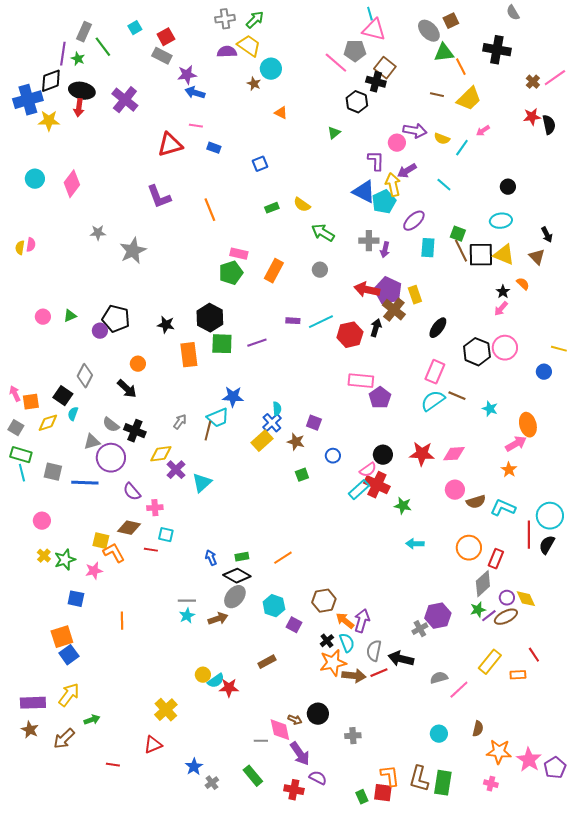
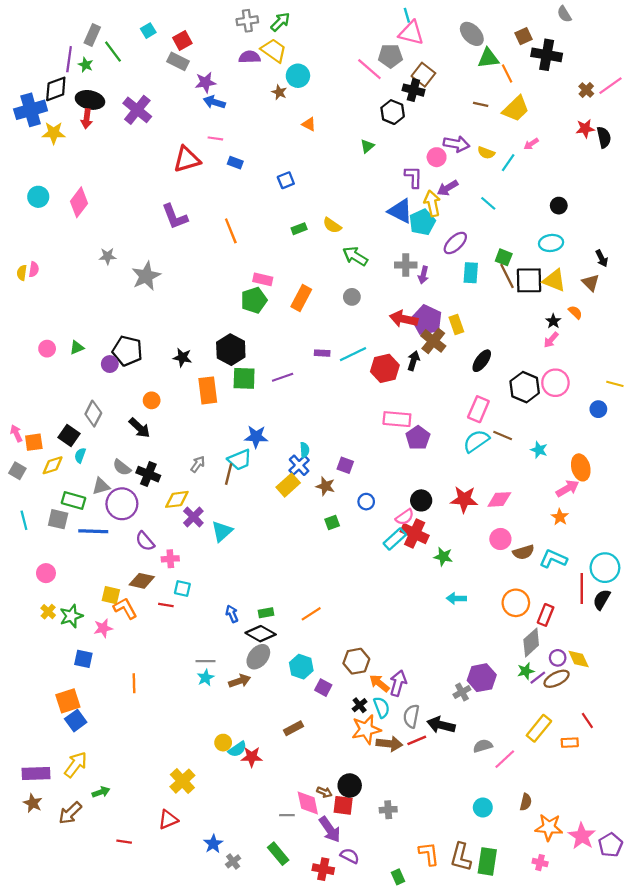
brown square: (451, 21) -> (524, 36), moved
green rectangle: (21, 455) -> (73, 500), moved
red square: (383, 793) -> (343, 805), moved

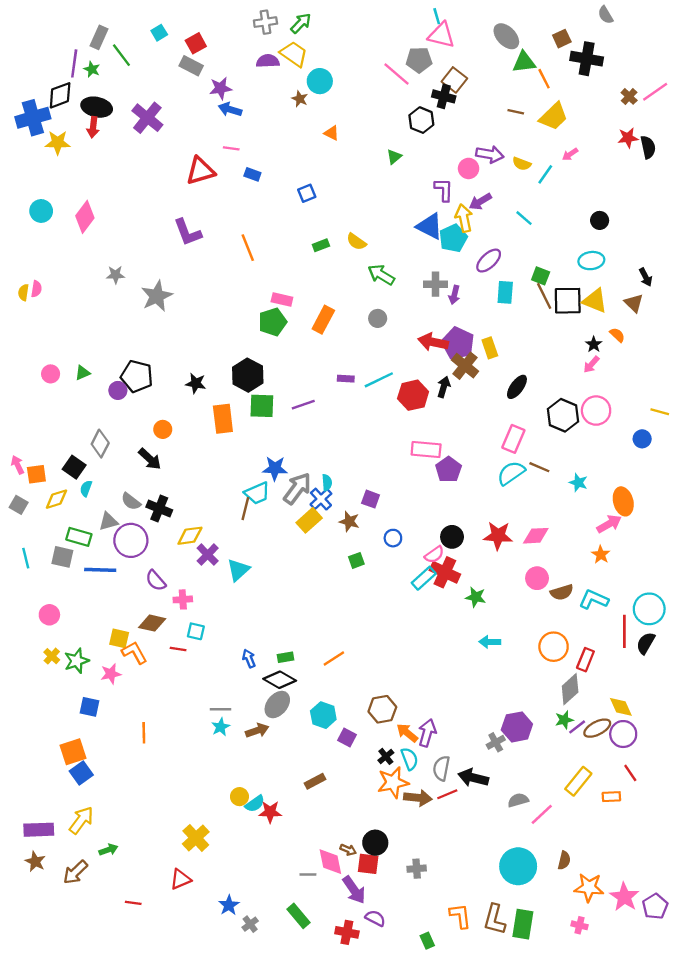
gray arrow: (198, 464) -> (297, 488), moved, size x1.8
purple circle: (558, 658) -> (623, 734), moved, size x1.5
cyan circle: (483, 807) -> (518, 866), size x1.8

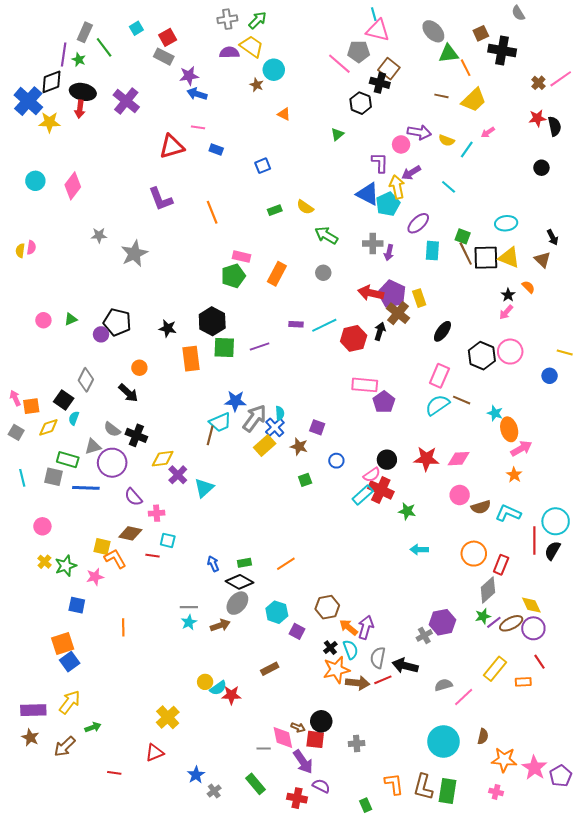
blue cross: (33, 118) -> (28, 101), turned -32
black circle: (600, 220) -> (541, 168), moved
orange ellipse: (623, 501) -> (509, 429), moved

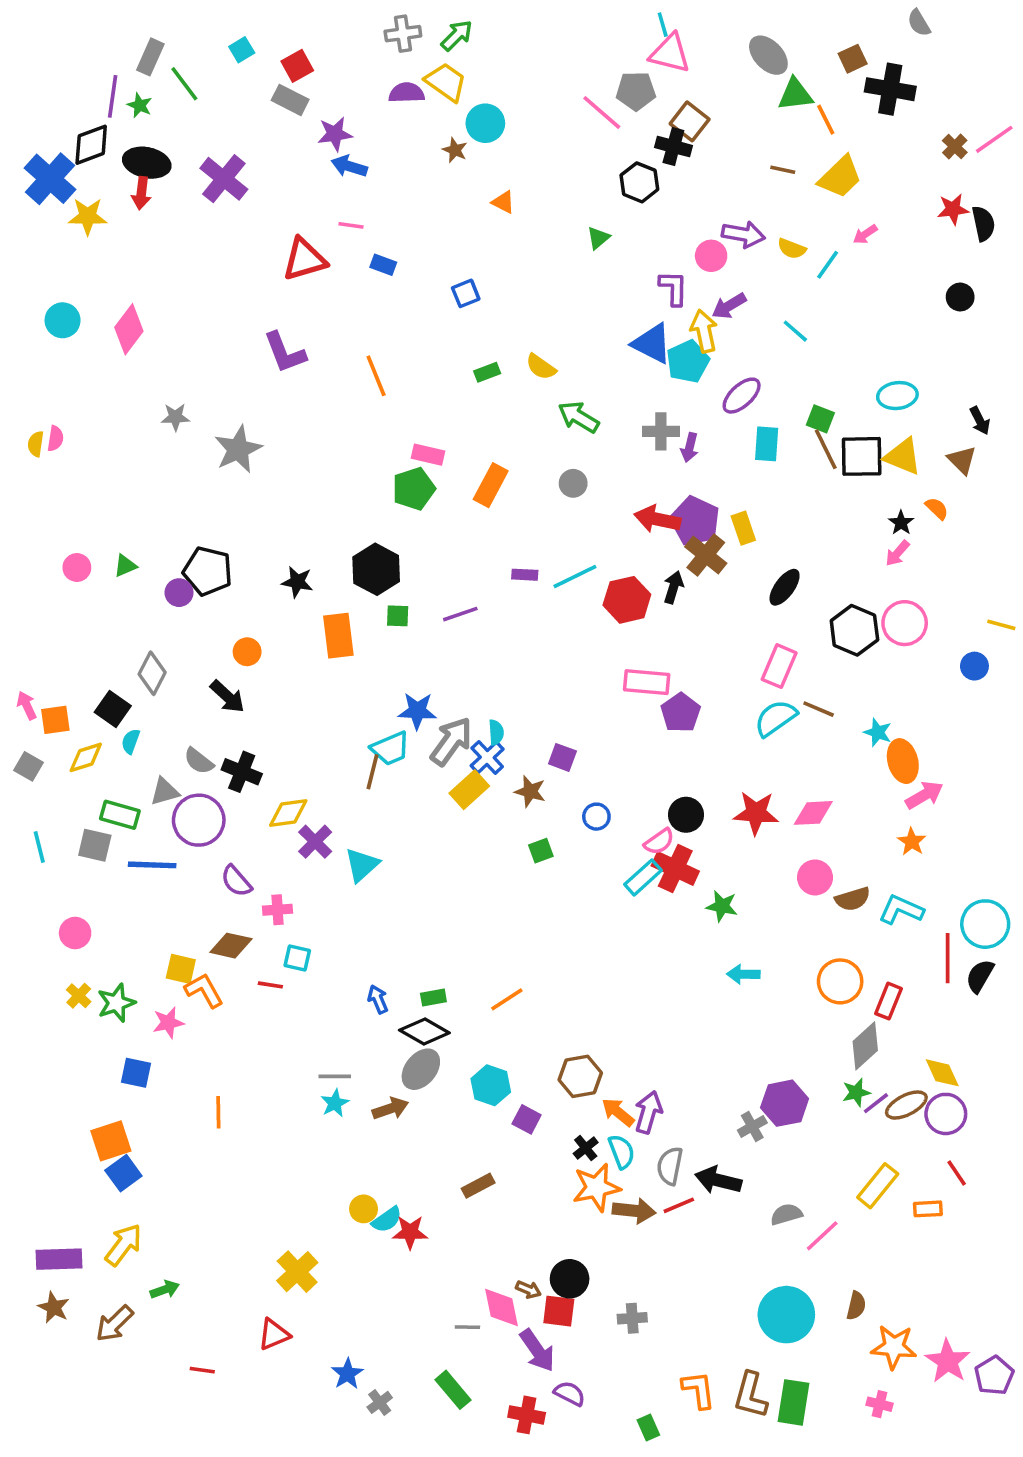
green square: (224, 348) -> (398, 616), size x0.6

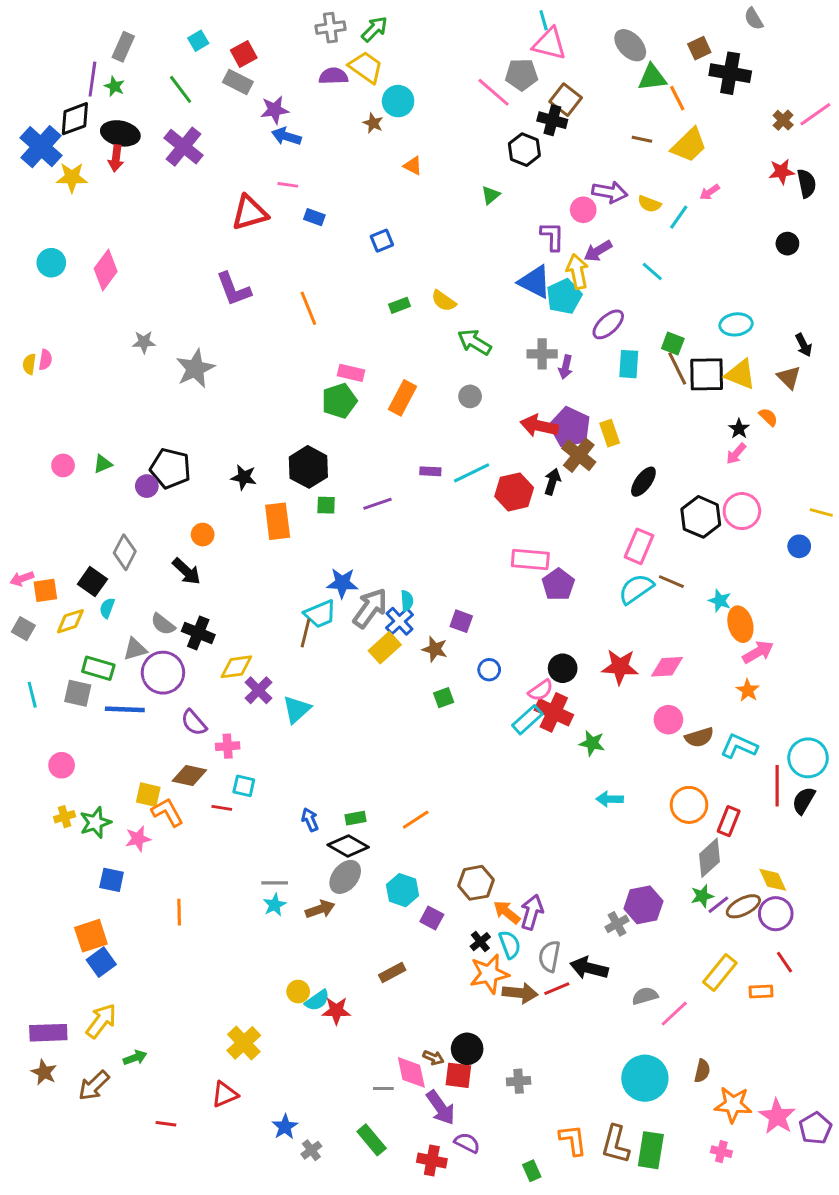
green line: (184, 84) -> (181, 89), moved
pink arrow: (27, 705) -> (22, 579), turned -85
yellow cross: (79, 996) -> (65, 817), turned 30

